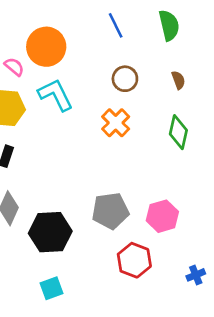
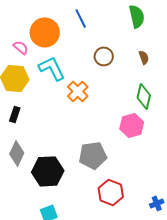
blue line: (116, 25) -> (81, 18), moved
orange cross: (116, 123) -> (78, 91), moved
pink hexagon: (162, 216) -> (132, 125), moved

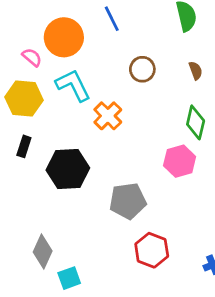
gray diamond: (17, 153) -> (43, 252), moved
black hexagon: (48, 171) -> (68, 169), moved

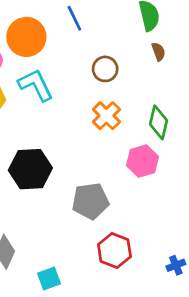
brown semicircle: (196, 71) -> (159, 52), moved
orange cross: (108, 116) -> (106, 116), moved
cyan square: (69, 278) -> (49, 279), moved

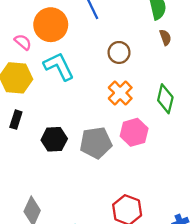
pink hexagon: (143, 161) -> (134, 132), moved
black hexagon: (30, 169) -> (54, 139), size x0.7
gray pentagon: (90, 201) -> (96, 143), moved

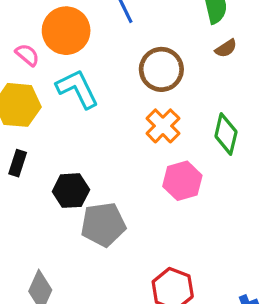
brown semicircle: (165, 37) -> (226, 48), turned 77
brown circle: (119, 52) -> (161, 69), size x1.4
gray pentagon: (96, 143) -> (103, 224), moved

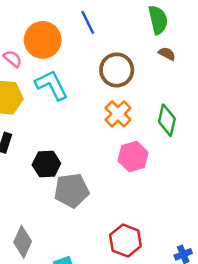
brown semicircle: (226, 48) -> (167, 54), turned -120

